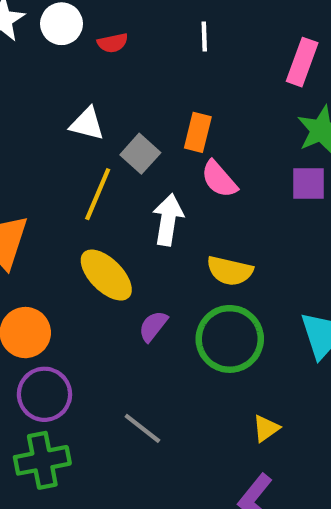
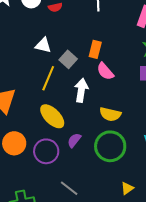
purple circle: (44, 394) -> (46, 151), moved

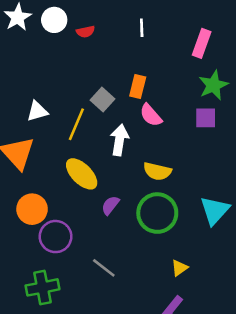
white triangle: (43, 45) -> (37, 111), moved, turned -30
purple circle: (46, 151) -> (56, 237), moved

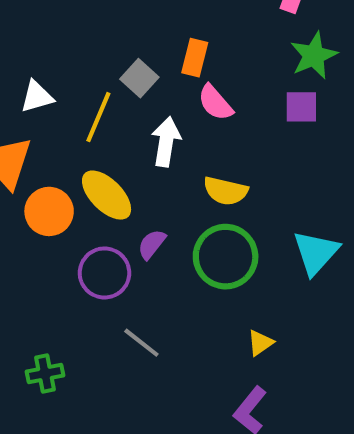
orange circle: (32, 209) -> (49, 211), moved
purple circle: (56, 237) -> (104, 273), moved
green cross: (42, 287) -> (45, 374), size x0.7

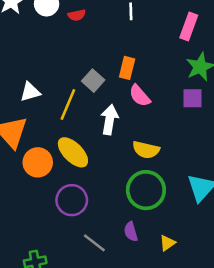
purple semicircle: (152, 244) -> (131, 232), moved, turned -54

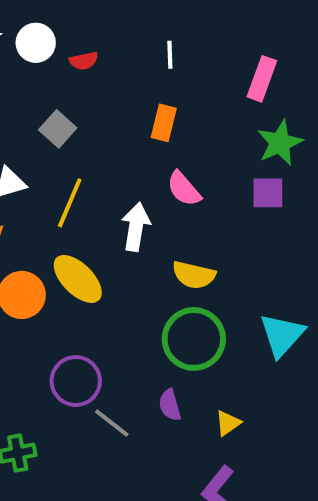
orange rectangle: (127, 68) -> (164, 123), moved
gray square: (93, 81) -> (58, 129), moved
purple circle: (72, 200) -> (76, 381), moved

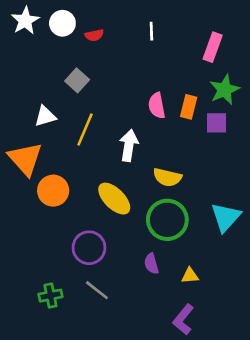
orange rectangle: (164, 123) -> (189, 107), moved
pink semicircle: (184, 189) -> (157, 106), moved, turned 30
yellow ellipse: (78, 279) -> (114, 199), moved
gray line: (112, 423) -> (97, 290), moved
yellow triangle: (228, 423) -> (190, 276), turned 30

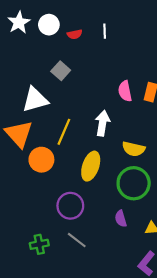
white line: (151, 31) -> (105, 31), moved
white triangle: (45, 116) -> (35, 100), size x1.5
yellow line: (85, 130) -> (64, 132), moved
yellow ellipse: (114, 199) -> (91, 166), turned 64

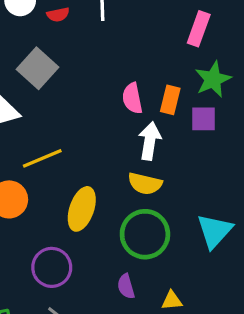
gray square: (61, 71) -> (38, 68), size x1.4
white arrow: (102, 123) -> (150, 141), moved
yellow line: (64, 132) -> (42, 158), turned 44

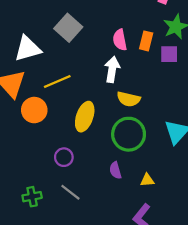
gray square: (38, 68) -> (68, 28), moved
white arrow: (150, 141) -> (112, 69), moved
purple circle: (52, 267) -> (64, 157), size x0.7

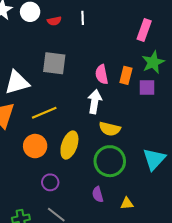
gray square: (68, 28) -> (54, 63), turned -35
orange circle: (34, 110) -> (35, 146), moved

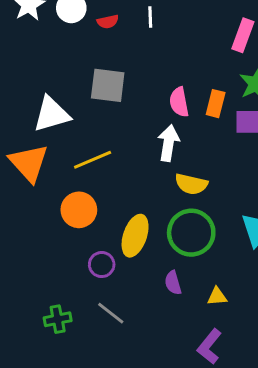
yellow ellipse: (69, 145) -> (135, 236), moved

